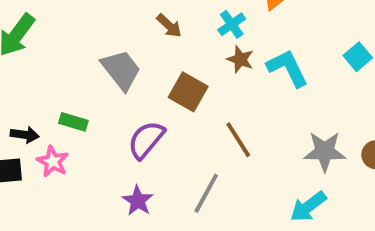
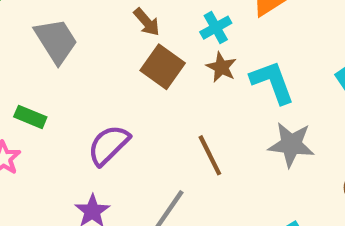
gray trapezoid: (121, 70) -> (56, 41), moved
brown square: (188, 92) -> (163, 67), moved
gray star: (325, 151) -> (291, 145), moved

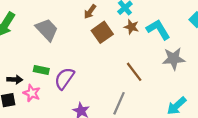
brown arrow: (147, 22) -> (90, 12), turned 88
brown square: (163, 67) -> (102, 32), turned 30
purple semicircle: (109, 145) -> (64, 78), moved

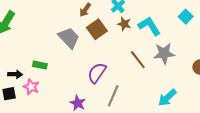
gray trapezoid: (47, 30) -> (69, 38), moved
brown line: (134, 72) -> (138, 60), moved
purple semicircle: (64, 78) -> (97, 73), moved

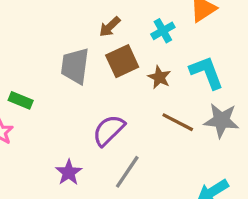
brown star: (124, 24) -> (159, 77), moved
gray trapezoid: (69, 38) -> (75, 66), turned -140
brown line: (138, 60) -> (178, 122), turned -36

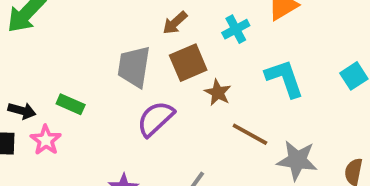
brown star: (159, 77) -> (218, 93), moved
gray star: (221, 120) -> (297, 160), moved
purple semicircle: (109, 130) -> (155, 119), moved

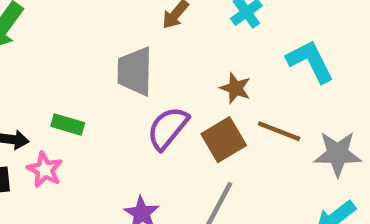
brown square: (188, 63) -> (224, 140), moved

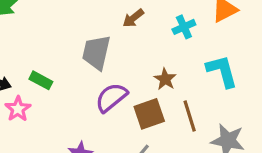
brown line: (279, 131) -> (190, 116), turned 40

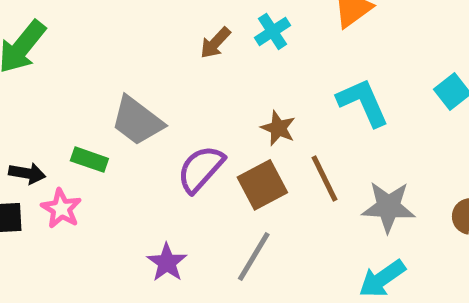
cyan cross: (184, 27) -> (272, 31), moved
gray trapezoid: (96, 52) -> (137, 121), moved, turned -57

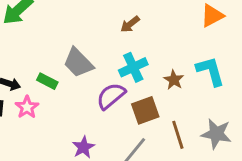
cyan cross: (272, 31) -> (133, 67), moved, size x1.4
brown star: (278, 128) -> (174, 80), moved
brown line: (324, 179) -> (178, 135), moved

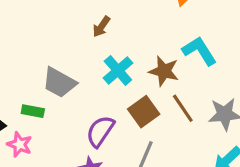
brown star: (174, 80) -> (164, 71), size x1.4
purple semicircle: (111, 96) -> (100, 131), moved
brown line: (178, 135) -> (183, 108), moved

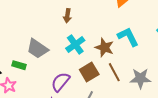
brown arrow: (101, 27) -> (67, 16), turned -32

